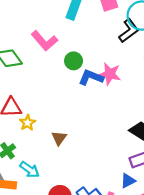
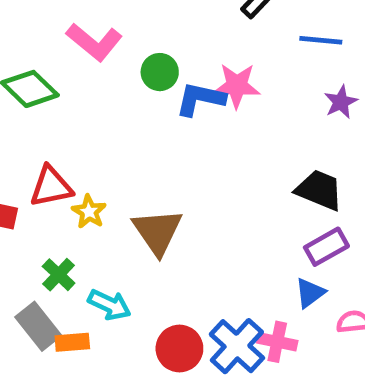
brown triangle: (59, 138) -> (157, 232), size x1.6

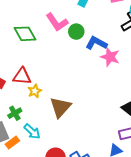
green circle: (160, 72) -> (76, 32), moved
blue L-shape: (200, 99) -> (96, 43), moved
orange rectangle: (72, 342) -> (12, 142), turned -48

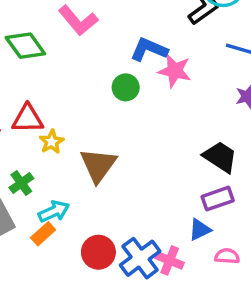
green circle: (76, 32) -> (126, 87), moved
cyan arrow: (32, 132) -> (54, 211), turned -60
orange rectangle: (12, 142) -> (43, 234), moved

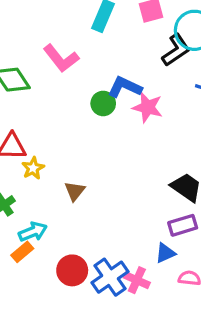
green circle: (126, 87) -> (103, 103), moved
brown triangle: (98, 165) -> (75, 191), size x0.6

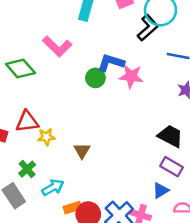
yellow star: (33, 168) -> (46, 137), turned 30
purple rectangle: (183, 225) -> (172, 167), turned 55
orange rectangle: (22, 252) -> (72, 208), moved, turned 30

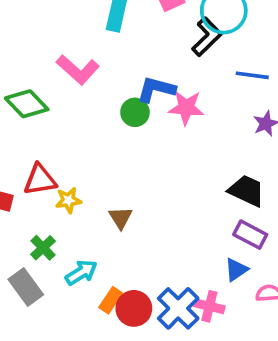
orange rectangle: (72, 208) -> (111, 300), turned -36

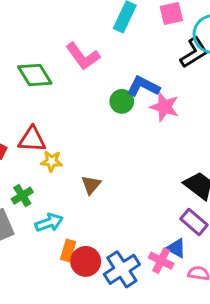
blue triangle: (236, 270) -> (176, 248), turned 50
orange rectangle: (111, 300) -> (68, 251), turned -30
pink cross: (209, 306) -> (161, 261), moved

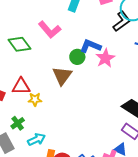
pink star: (164, 107) -> (105, 58), turned 30
brown triangle: (91, 185) -> (62, 76), moved, size x1.5

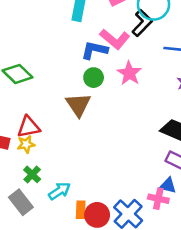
pink L-shape: (50, 30) -> (115, 39), moved
blue L-shape: (90, 46) -> (94, 50), moved
yellow star: (35, 99) -> (26, 144), moved

